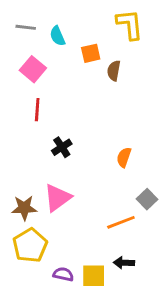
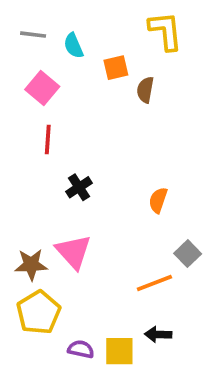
pink triangle: (57, 198) -> (73, 252), turned -36

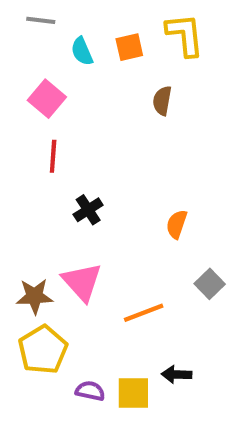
gray line: (33, 35) -> (41, 20), moved
orange square: (116, 68) -> (129, 47), moved
orange line: (154, 283) -> (144, 313), moved

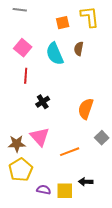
cyan semicircle: (82, 51) -> (55, 54), moved, size x1.6
orange semicircle: (177, 224) -> (86, 109), size x1.5

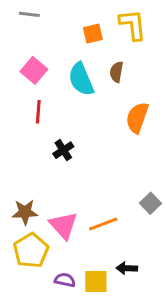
orange semicircle: (86, 109) -> (137, 118), moved
pink triangle: (40, 137) -> (63, 225), moved

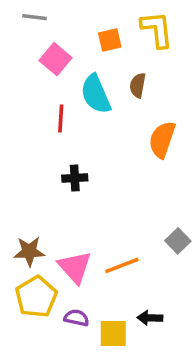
pink square: (34, 70) -> (56, 59), moved
red line: (38, 112) -> (61, 119), moved
black cross: (63, 150) -> (75, 178), turned 30
purple semicircle: (65, 280) -> (76, 318), moved

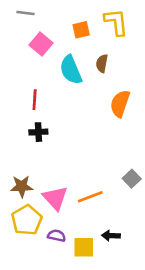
red line: (61, 119) -> (35, 100), moved
black cross: (75, 178) -> (38, 132), moved

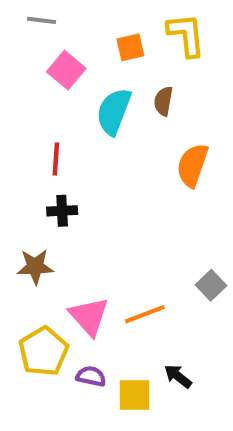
cyan semicircle: (71, 70) -> (114, 111), turned 44
brown star: (22, 186) -> (35, 267), moved
black arrow: (111, 236) -> (178, 376), turned 36

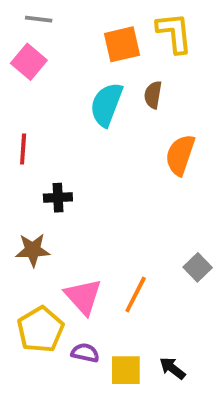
orange square: (130, 47) -> (122, 44), size x1.4
pink square: (66, 70) -> (29, 62), moved
red line: (56, 159) -> (23, 149), moved
orange line: (145, 314) -> (136, 295), turned -42
black arrow: (178, 376) -> (172, 368), moved

